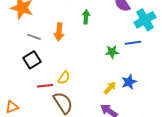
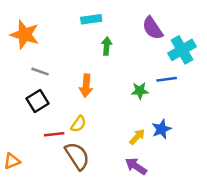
orange arrow: (59, 32) -> (86, 86), moved

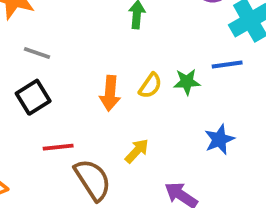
orange arrow: (86, 86) -> (110, 93), moved
yellow semicircle: (78, 124) -> (150, 86), moved
yellow arrow: (137, 137) -> (137, 151), moved

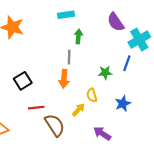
gray line: (37, 53) -> (69, 57), moved, turned 72
blue line: (227, 65) -> (127, 63), turned -63
yellow semicircle: (150, 86) -> (92, 95), moved, turned 128

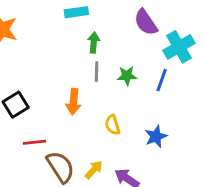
gray line: (69, 57) -> (97, 71), moved
green star: (105, 73) -> (127, 76), moved
yellow arrow: (78, 110) -> (94, 170), moved

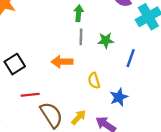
blue line: (162, 80) -> (131, 58), moved
orange arrow: (73, 102) -> (62, 62), turned 84
blue star: (156, 136) -> (119, 97), moved

